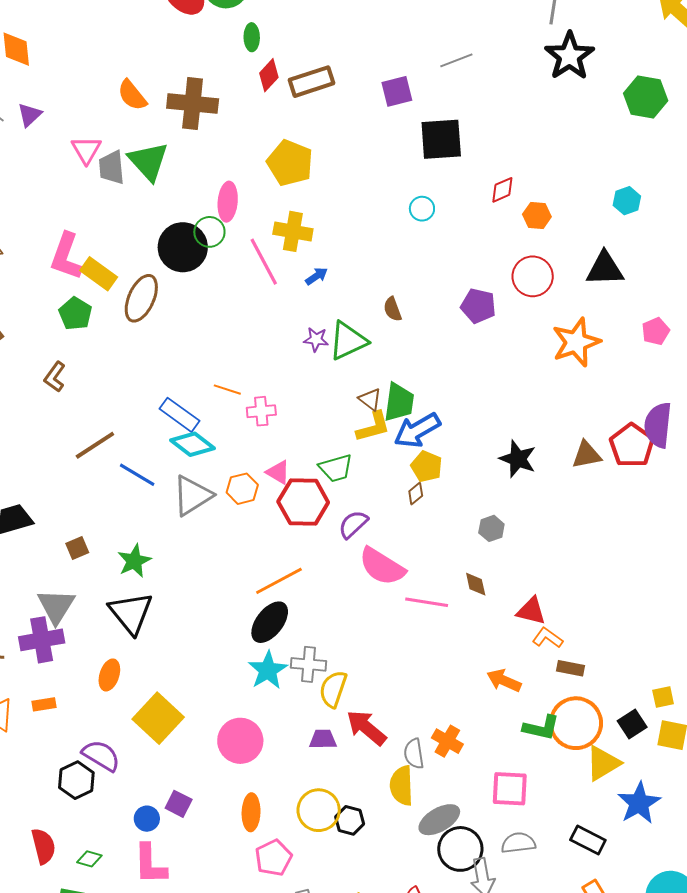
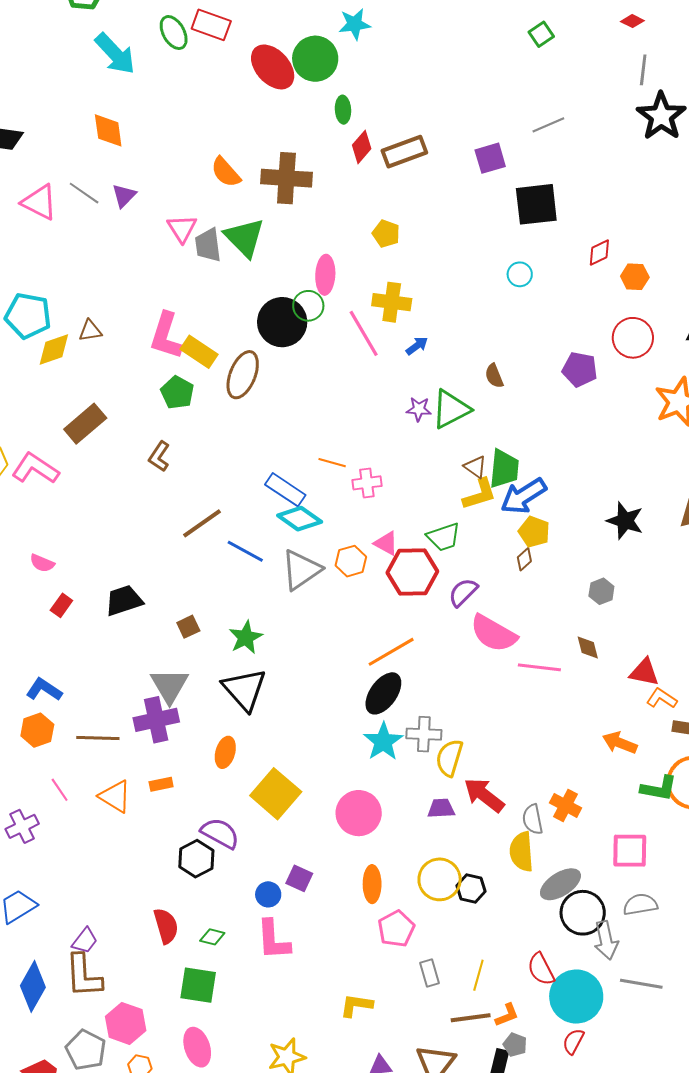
yellow pentagon: (290, 163) -> (386, 234), size x0.6

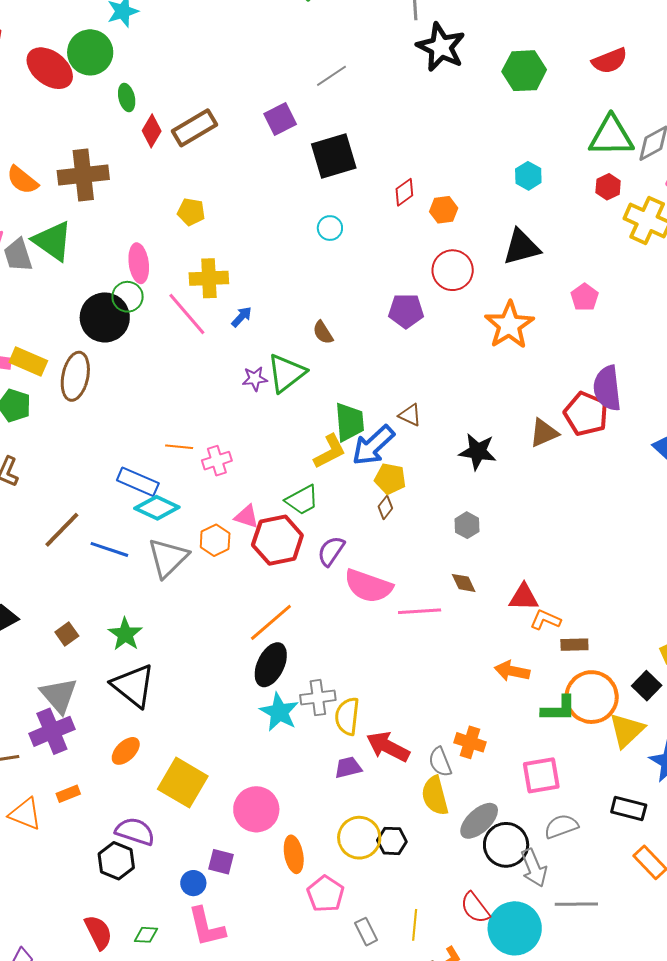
brown triangle: (475, 467) -> (410, 415), moved
orange ellipse: (225, 752) -> (126, 751), turned 40
pink circle: (359, 813) -> (256, 809), moved

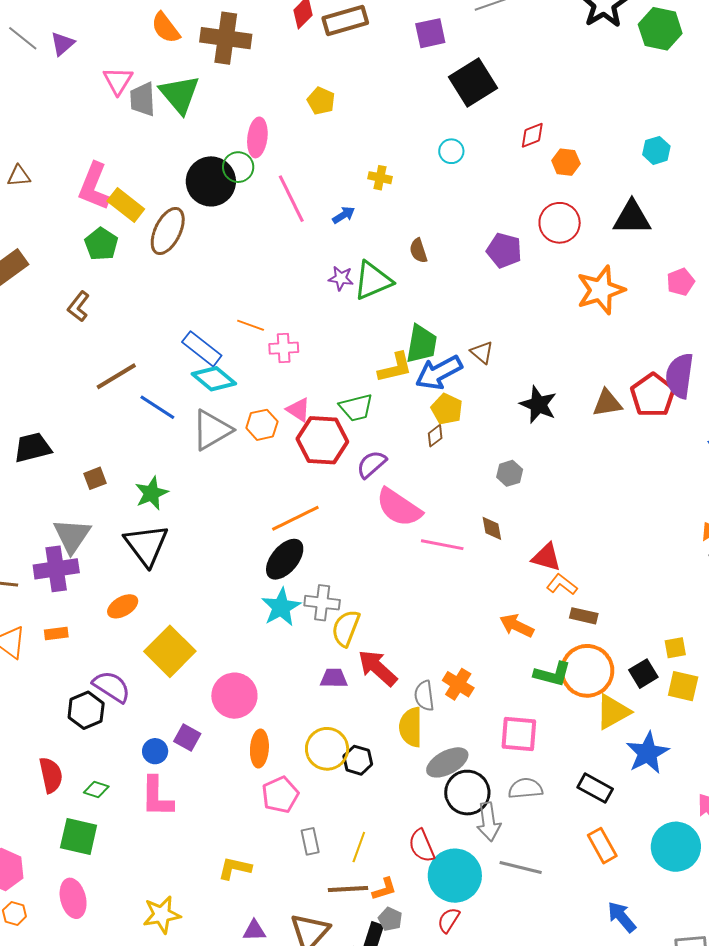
green hexagon: (524, 71) -> (660, 29), moved
black square: (334, 156) -> (473, 83), turned -30
yellow cross: (209, 278) -> (380, 178), moved, size x0.6

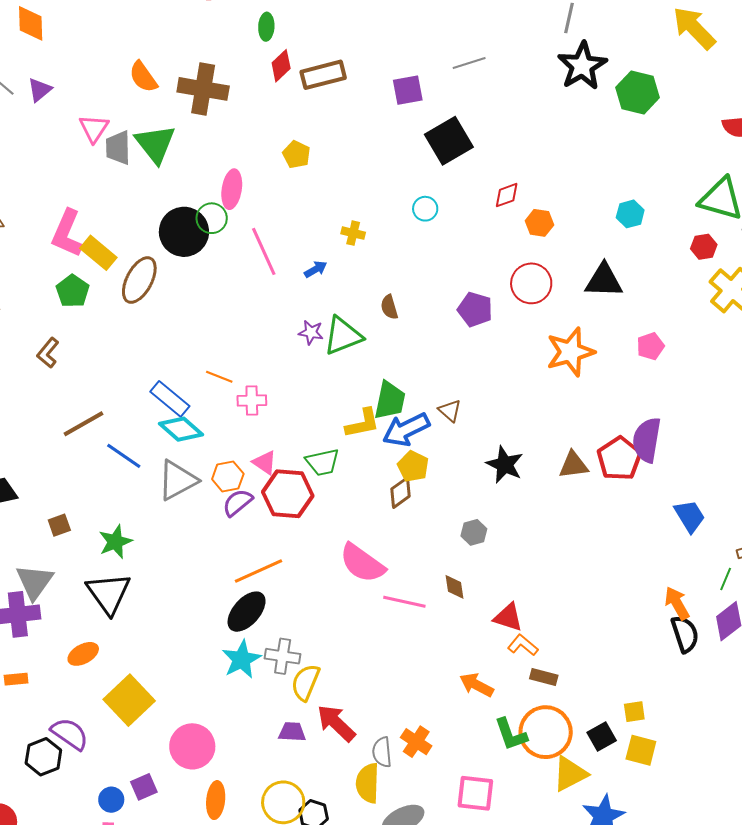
brown diamond: (435, 436) -> (401, 493), size x1.4
purple semicircle: (372, 464) -> (238, 503), moved
green L-shape: (552, 674) -> (511, 734), turned 54
purple square: (187, 737) -> (144, 787), turned 36

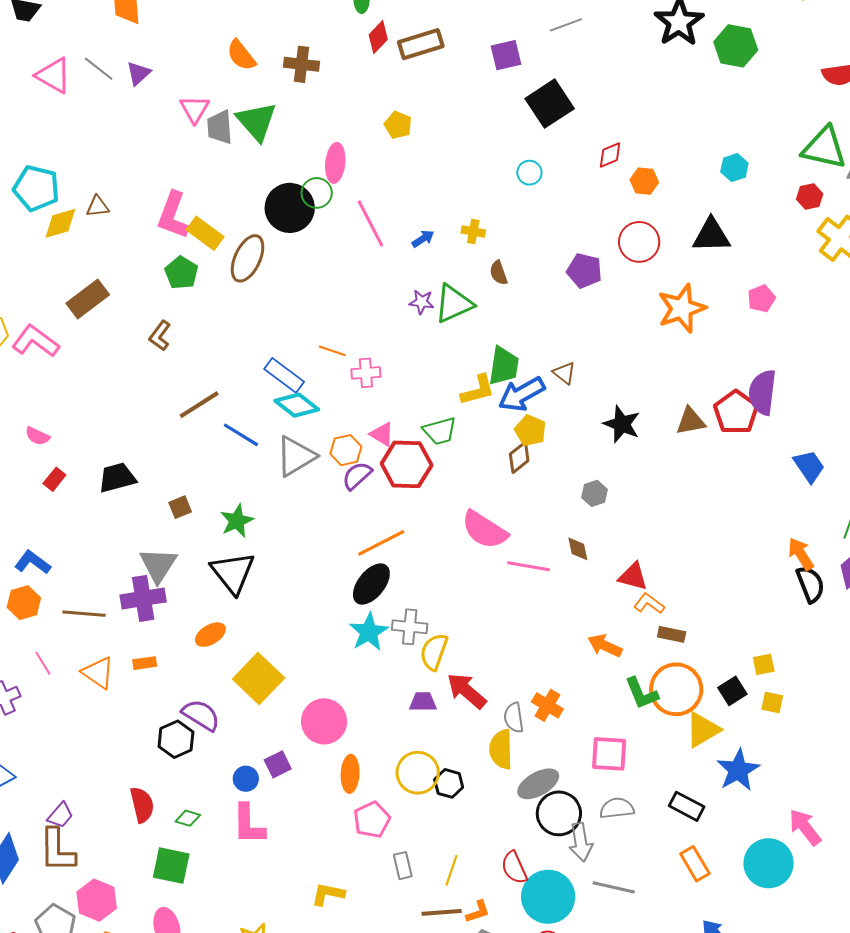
brown cross: (203, 89) -> (302, 64), size x0.7
yellow cross: (353, 233) -> (473, 231), moved
yellow square: (641, 750) -> (772, 703), size x0.7

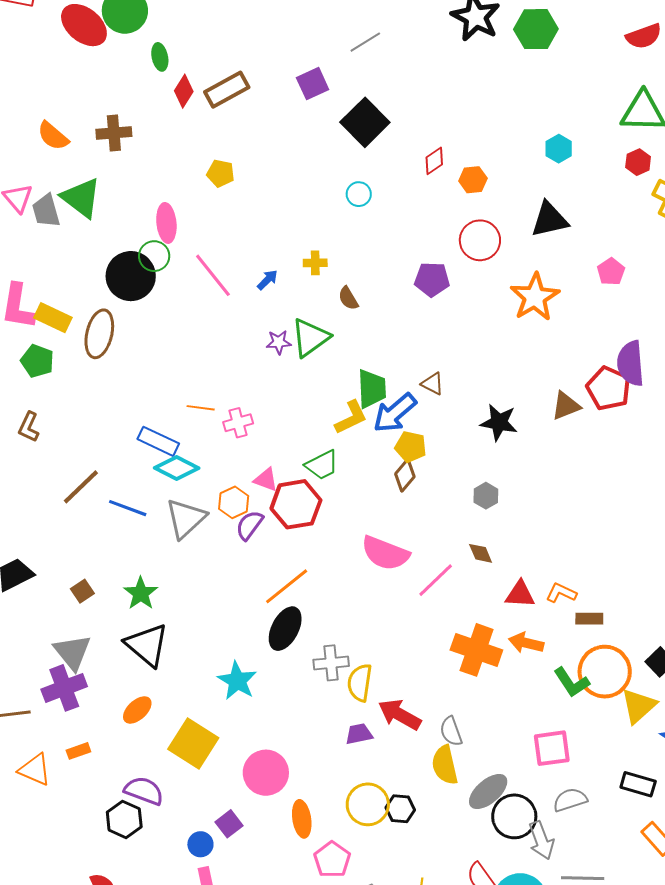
pink line: (529, 566) -> (436, 580), turned -42
red triangle: (633, 576) -> (520, 594), moved
cyan star: (369, 632) -> (237, 681), moved
orange cross: (547, 705) -> (476, 650), moved, size x1.6

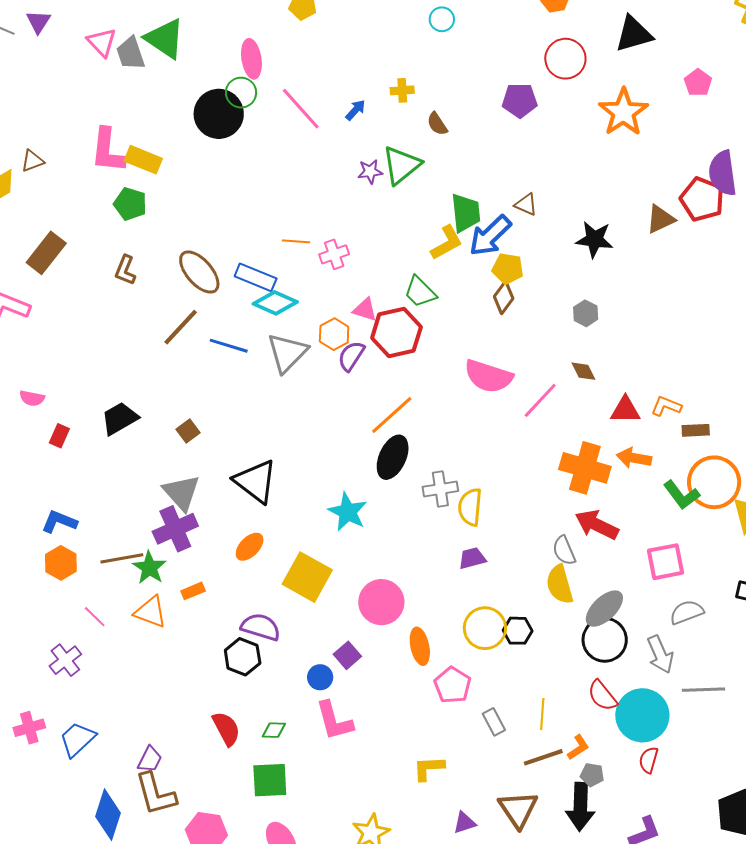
brown ellipse: (99, 334) -> (199, 272), moved, turned -51
green trapezoid: (322, 465) -> (420, 292), turned 75
green star: (141, 593) -> (149, 568), moved
red arrow: (400, 715) -> (597, 525), moved
black circle: (514, 816) -> (605, 640), moved

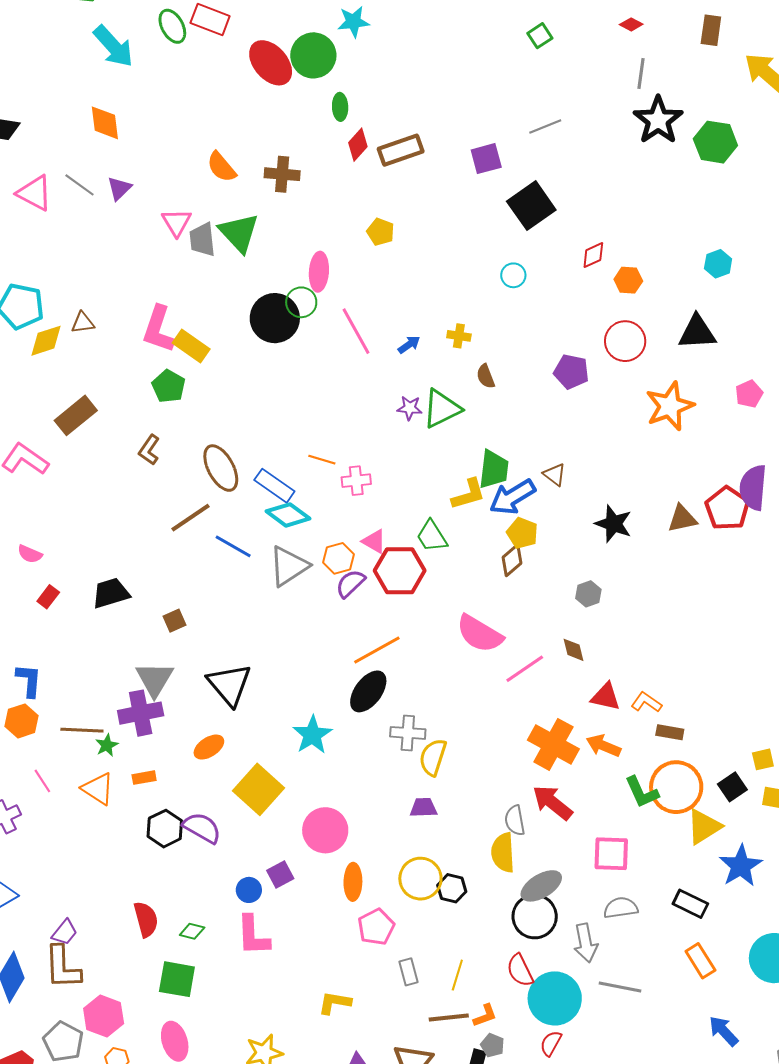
blue L-shape: (59, 522) -> (29, 680), turned 60
green star: (149, 568) -> (107, 745), size x0.7
black hexagon: (243, 657) -> (165, 829), moved

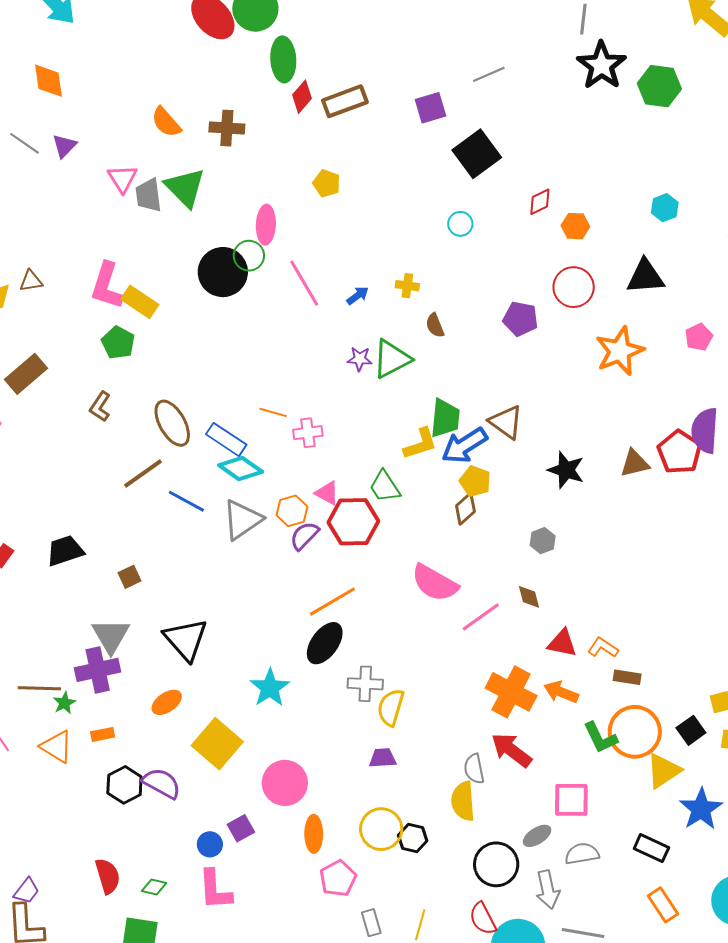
green ellipse: (340, 107) -> (283, 59), size x1.6
brown triangle: (554, 475) -> (506, 422), size x1.5
gray ellipse: (541, 886) -> (537, 836), moved, size x0.7

